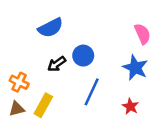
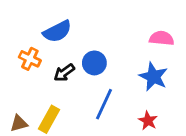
pink semicircle: (142, 34) -> (162, 38), turned -60
orange cross: (19, 82) -> (30, 59), moved

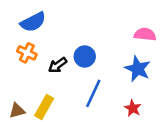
blue semicircle: (57, 31) -> (33, 22), moved

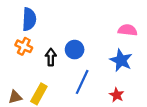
blue semicircle: (33, 22) -> (29, 19), turned -60
black arrow: (58, 65) -> (51, 57), turned 126

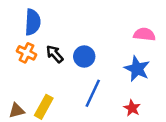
black arrow: (51, 57) -> (55, 54), moved, turned -42

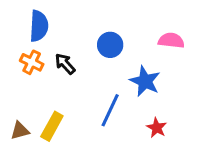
blue circle: (84, 56) -> (110, 45), moved
blue star: (137, 69) -> (145, 81), moved

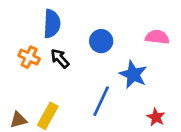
blue semicircle: (39, 26) -> (52, 24), moved
red star: (157, 128) -> (156, 117), moved

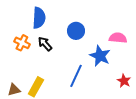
pink semicircle: (157, 37) -> (118, 38), moved
red star: (156, 117) -> (124, 81), moved

